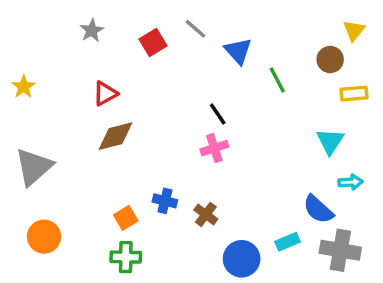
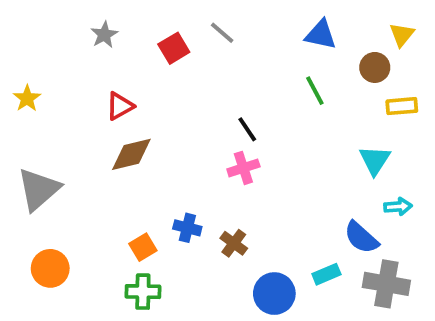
blue triangle: (238, 51) -> (321, 35), moved, turned -36

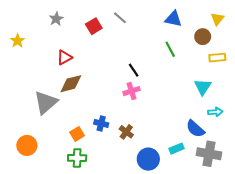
yellow star: (27, 98) -> (17, 41), moved
gray triangle: (39, 189) -> (46, 103), moved

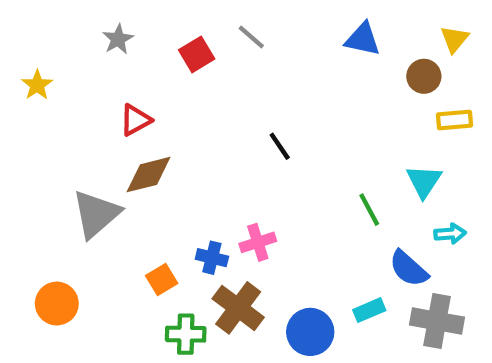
green line: (170, 49) -> (369, 210), moved
pink cross: (132, 91) -> (258, 242), moved
brown cross: (126, 132) -> (238, 308), moved, size x1.6
green cross: (77, 158) -> (186, 334), moved

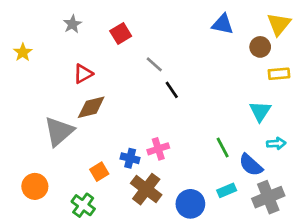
gray line: (251, 37) -> (154, 64), moved
yellow triangle: (454, 39) -> (279, 24), size x1.4
green line: (369, 210) -> (223, 148), moved
gray cross: (437, 321) -> (268, 197), turned -32
green cross: (186, 334) -> (83, 205), moved, turned 35

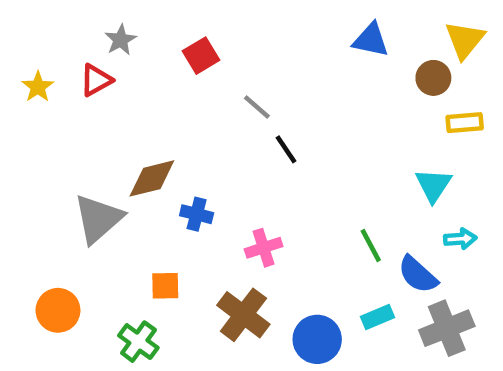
red triangle: (83, 74) -> (96, 80), moved
blue cross: (130, 158) -> (197, 214), moved
orange square: (99, 172) -> (165, 286), turned 30

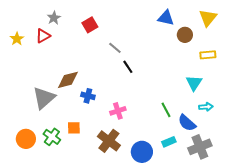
brown circle: (433, 78) -> (185, 35), moved
green cross: (138, 342) -> (52, 137), moved

